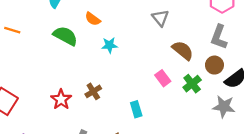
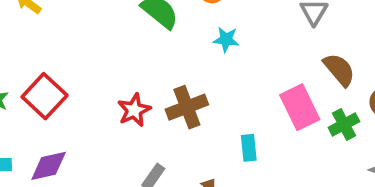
pink rectangle: (163, 78) -> (300, 107), size x1.6
brown cross: (93, 91) -> (187, 107), size x1.5

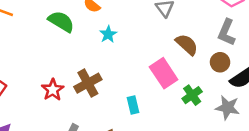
cyan star: (226, 40) -> (108, 34), turned -30
green cross: (344, 124) -> (192, 95), moved

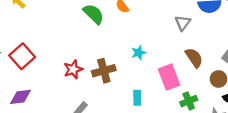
cyan star: (108, 34) -> (139, 53), moved

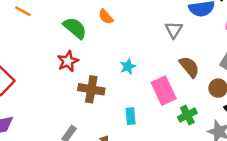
red star: (73, 69) -> (68, 61), moved
brown cross: (104, 71) -> (91, 89), turned 30

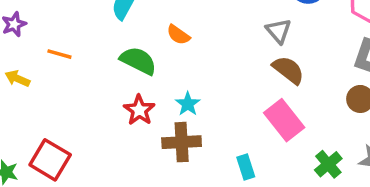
cyan star: (128, 66) -> (188, 104), moved
brown semicircle: (189, 67) -> (288, 70), moved
green cross: (187, 115) -> (328, 164), moved

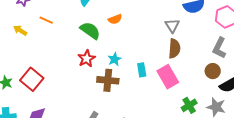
orange semicircle: (178, 35) -> (115, 19), turned -64
brown semicircle: (288, 70) -> (174, 48), turned 48
cyan rectangle: (246, 167) -> (142, 70), moved

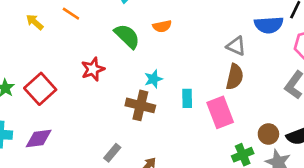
gray triangle: (172, 26) -> (236, 46), turned -42
red star: (87, 59) -> (93, 69), moved
brown circle: (213, 71) -> (268, 134), moved

